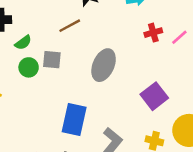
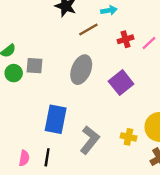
brown line: (70, 26) -> (88, 29), moved
purple square: (154, 96) -> (121, 83), moved

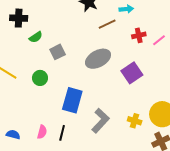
gray square: (35, 66) -> (58, 52), turned -35
gray ellipse: (81, 70) -> (98, 59), turned 35
green circle: (14, 73) -> (40, 78), moved

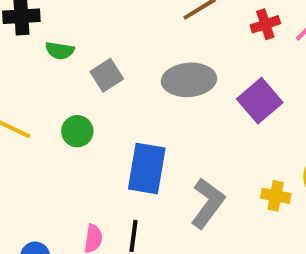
green semicircle: (36, 37) -> (60, 51), turned 48
gray ellipse: (98, 59) -> (189, 80), turned 30

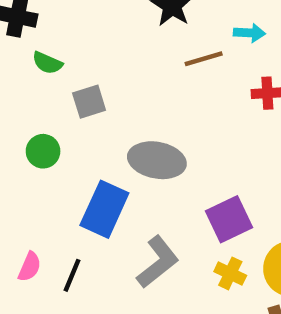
gray ellipse: (189, 80) -> (157, 160), moved
purple square: (260, 101) -> (229, 219), moved

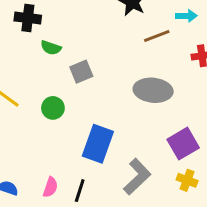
gray ellipse: (157, 160) -> (153, 90), moved

